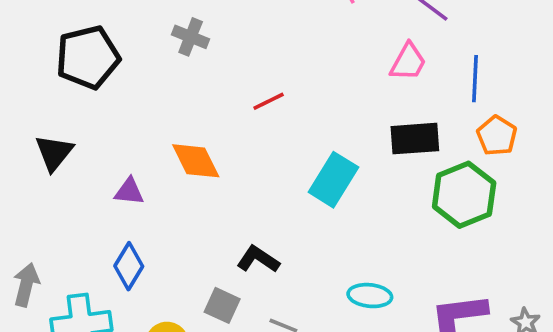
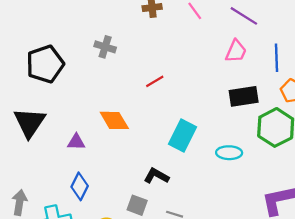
black triangle: (54, 153) -> (30, 123), size x1.4
cyan rectangle: (333, 180) -> (183, 135), moved
cyan ellipse: (370, 296) -> (229, 153), moved

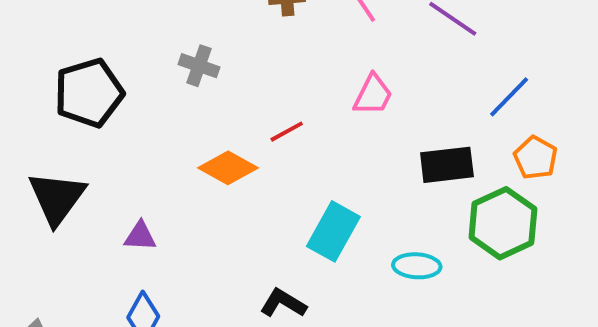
pink trapezoid: (236, 51) -> (373, 95), moved
blue line: (277, 58) -> (509, 97), turned 44
orange diamond: (114, 120) -> (228, 168), moved, turned -32

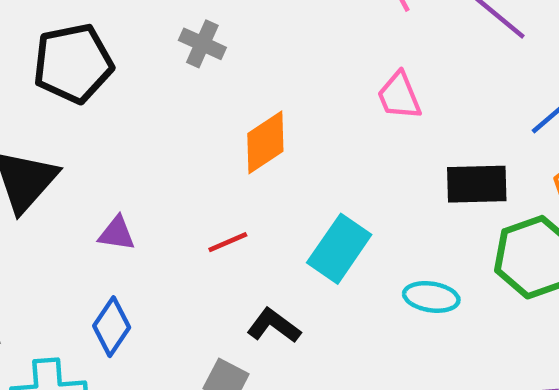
pink trapezoid: (373, 95) -> (399, 96), turned 126
red line: (287, 132) -> (228, 242), moved
orange diamond: (228, 168) -> (265, 142), moved, turned -68

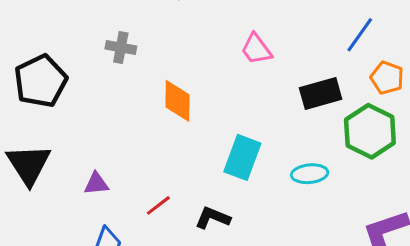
orange diamond: (265, 142) -> (177, 101), turned -42
red line: (228, 242) -> (158, 205), moved

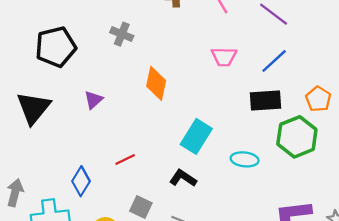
blue line: (360, 35) -> (274, 61), moved
pink trapezoid: (256, 49) -> (224, 57), turned -64
purple triangle: (96, 184) -> (93, 100), moved, turned -48
black L-shape: (213, 218) -> (183, 178), moved

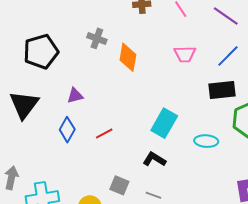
orange diamond: (156, 83) -> (128, 57), moved
purple triangle: (93, 100) -> (75, 96), turned 30
red line: (125, 159) -> (104, 133), moved
blue diamond: (81, 181) -> (67, 130), moved

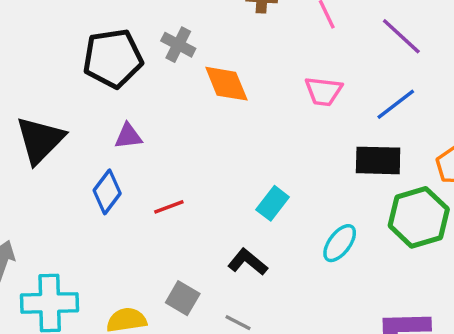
black pentagon: (41, 52) -> (113, 58), moved
orange diamond: (128, 57) -> (226, 84), turned -40
cyan rectangle: (164, 123) -> (273, 203), size x0.7
cyan ellipse: (206, 141) -> (340, 243), turned -65

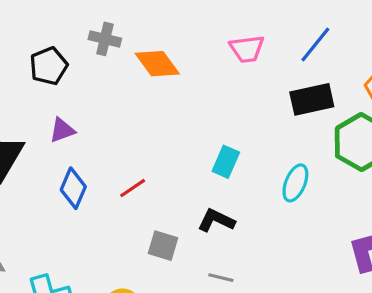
black pentagon: (113, 58) -> (49, 66), size x0.7
purple triangle: (128, 136) -> (62, 130), moved
gray square: (183, 298) -> (163, 246), moved

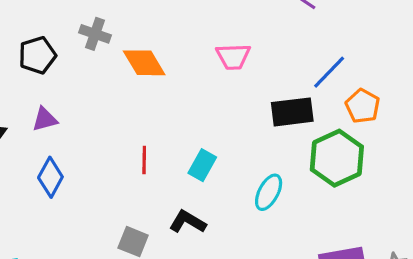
blue line: (315, 45) -> (329, 72), moved
red line: (133, 188) -> (144, 160), moved, turned -60

